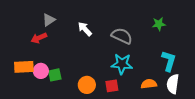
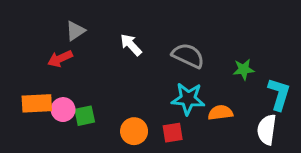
green star: (159, 24) -> (244, 69), moved
cyan L-shape: (169, 61) -> (279, 94), moved
orange semicircle: (149, 84) -> (220, 113), moved

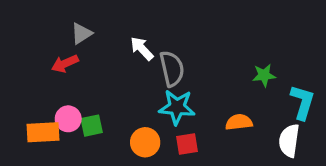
gray semicircle: (188, 56) -> (172, 69), moved, turned 52
cyan star: (188, 99) -> (177, 107), moved
orange rectangle: (37, 103) -> (43, 132), moved

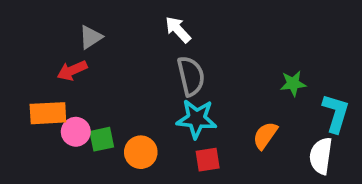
white arrow: (142, 49) -> (178, 30), moved
orange semicircle: (239, 122) -> (265, 135), turned -48
orange rectangle: (43, 132) -> (48, 113), moved
orange circle: (145, 142) -> (141, 152), moved

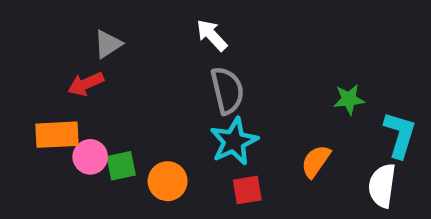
cyan star: (196, 119) -> (234, 141), turned -30

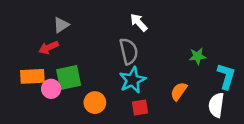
white arrow: (212, 35) -> (139, 22), moved
green square: (121, 166) -> (69, 78), moved, size x1.5

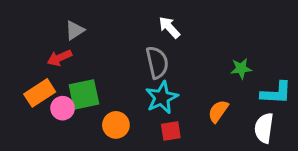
orange rectangle: (32, 76) -> (40, 93), turned -30
cyan L-shape: (226, 76) -> (276, 93), turned 76

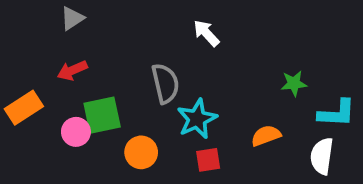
gray triangle: (75, 30) -> (72, 18), moved
gray semicircle: (157, 62) -> (165, 83), moved
orange rectangle: (40, 93) -> (24, 108), moved
orange semicircle: (218, 111) -> (266, 136), turned 35

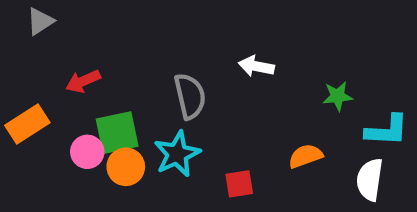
gray triangle: (72, 18) -> (40, 21), moved
white arrow: (206, 33) -> (256, 66), moved, turned -36
cyan star: (197, 119) -> (177, 154), moved
orange circle: (141, 152) -> (126, 167), moved

